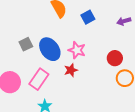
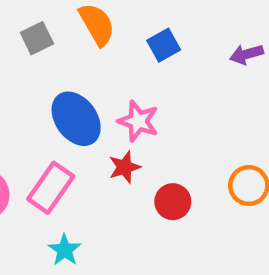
gray square: (26, 44) -> (37, 38), moved
red circle: (115, 58) -> (173, 202), moved

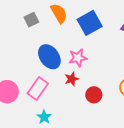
blue square: (164, 45) -> (90, 23), size x1.6
pink star: (138, 121) -> (78, 58), turned -30

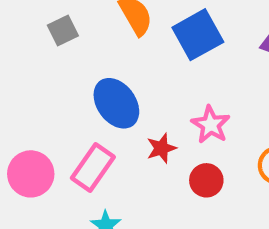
gray square: (31, 20) -> (63, 30), moved
pink star: (78, 58) -> (211, 125), moved, turned -30

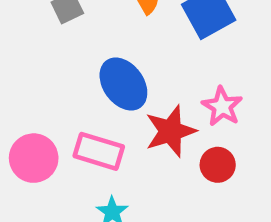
red star: (161, 148) -> (171, 131), size x1.6
pink rectangle: (93, 167) -> (99, 151), turned 72

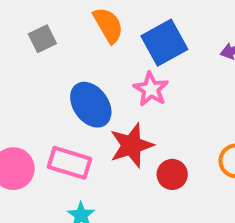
pink star: (222, 106) -> (151, 89), moved

